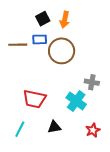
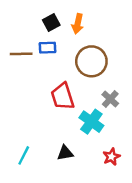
brown circle: (62, 51) -> (91, 61), moved
gray cross: (92, 82) -> (110, 99), turned 32
red trapezoid: (34, 99) -> (63, 96), moved, turned 60

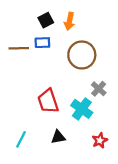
red trapezoid: (63, 96) -> (48, 101), moved

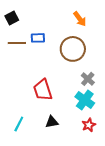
black square: (46, 20) -> (12, 18), moved
orange arrow: (69, 21) -> (80, 19), moved, turned -49
cyan cross: (82, 109) -> (85, 100), moved

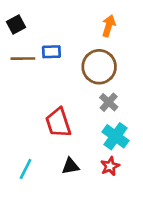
orange arrow: (80, 19) -> (109, 26), turned -126
gray cross: (88, 79) -> (109, 102), moved
red star: (89, 125) -> (110, 166), moved

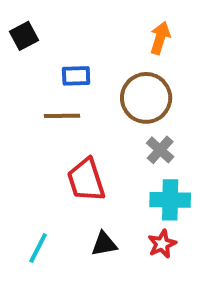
brown line: (23, 59) -> (62, 116), moved
cyan cross: (115, 136) -> (170, 200), turned -35

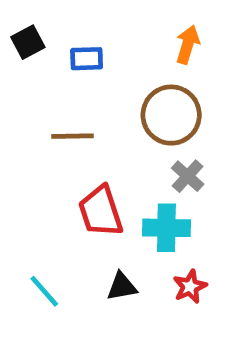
blue rectangle: (76, 76) -> (87, 59), moved
cyan cross: (170, 200) -> (166, 228), moved
cyan line: (38, 248) -> (44, 291), turned -68

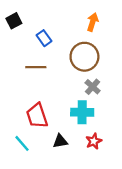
blue rectangle: (87, 59) -> (44, 38), moved, turned 56
red trapezoid: (101, 211) -> (37, 116), moved

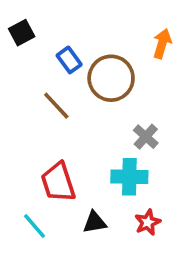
orange arrow: (93, 22) -> (162, 44), moved
brown circle: (84, 57) -> (111, 78), moved
brown line: (36, 67) -> (56, 106), turned 48

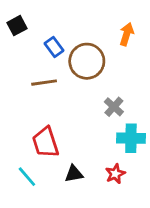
brown line: (56, 106) -> (44, 83), turned -55
cyan cross: (129, 177) -> (131, 138), moved

